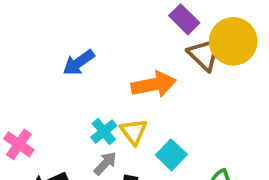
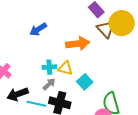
cyan cross: (104, 132) -> (49, 67), turned 32
yellow triangle: (134, 132) -> (65, 68), turned -42

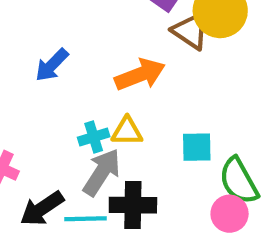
cyan square: (85, 82) -> (197, 147), moved, turned -35
gray arrow: (49, 84) -> (102, 172), size x1.6

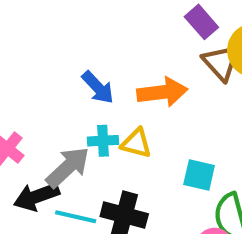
blue arrow: (52, 65) -> (98, 87), moved, turned -102
gray arrow: (102, 172) -> (68, 167), moved

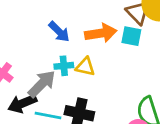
cyan square: (199, 175) -> (131, 36), moved

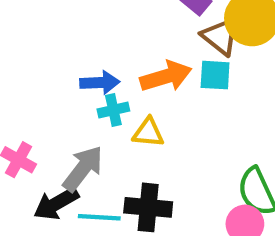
blue arrow: (59, 32) -> (100, 83), turned -40
cyan cross: (64, 66) -> (113, 110), moved

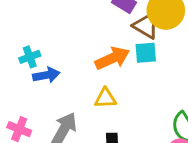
blue arrow: (100, 83) -> (46, 75), moved
cyan cross: (113, 110) -> (30, 57), moved

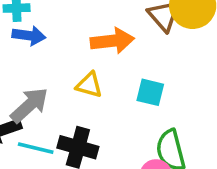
cyan square: (146, 53) -> (150, 92), moved

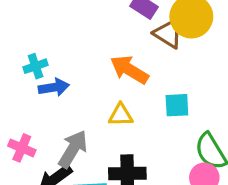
orange arrow: (112, 41) -> (129, 70), turned -126

